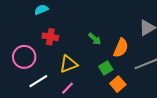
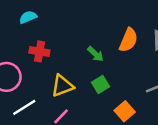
orange semicircle: (121, 48) -> (128, 40), moved
green square: (106, 68) -> (100, 85), moved

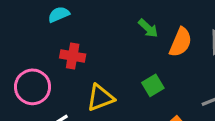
green arrow: (95, 54) -> (148, 28), moved
green square: (100, 85) -> (153, 85), moved

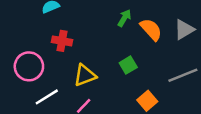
green arrow: (148, 28) -> (124, 18), turned -102
orange semicircle: (181, 42) -> (151, 29), turned -65

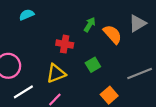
gray triangle: (184, 29) -> (137, 23), moved
red cross: (62, 41) -> (65, 44), moved

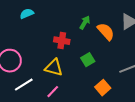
yellow triangle: (56, 73) -> (54, 68), turned 36

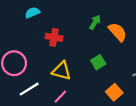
red cross: (62, 41) -> (54, 37), moved

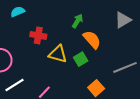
orange semicircle: (118, 32) -> (92, 40), moved
yellow triangle: (62, 71) -> (58, 54), moved

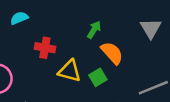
gray triangle: (123, 20) -> (151, 28), turned -30

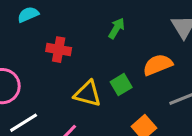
orange semicircle: (112, 53) -> (158, 65), moved, turned -70
yellow triangle: (69, 71) -> (88, 94), moved

